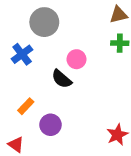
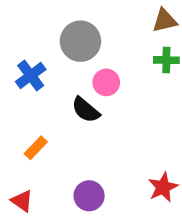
gray circle: (44, 22) -> (80, 41), moved
purple circle: (50, 125) -> (89, 196), moved

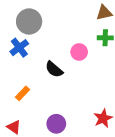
gray circle: (80, 41) -> (29, 21), moved
pink circle: (106, 82) -> (79, 52), moved

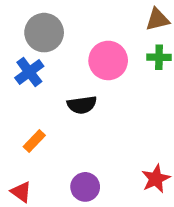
pink circle: (79, 52) -> (108, 60), moved, size x1.5
black semicircle: (54, 69) -> (82, 105), turned -48

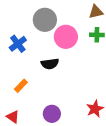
gray circle: (44, 33) -> (45, 20), moved

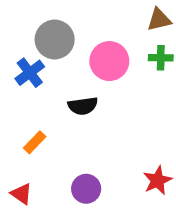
gray circle: (45, 20) -> (55, 39), moved

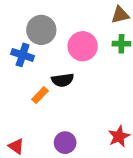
blue cross: (30, 73) -> (23, 55), turned -35
orange rectangle: (35, 142) -> (40, 95), moved

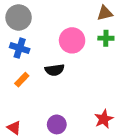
gray circle: (41, 30) -> (19, 17), moved
orange rectangle: (40, 95) -> (22, 80), moved

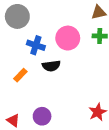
blue cross: (20, 48) -> (36, 45), moved
purple circle: (57, 124) -> (42, 116), moved

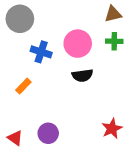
black semicircle: (51, 66) -> (82, 75), moved

